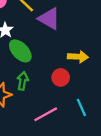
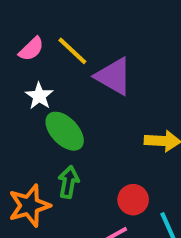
red circle: (61, 77) -> (133, 200), moved

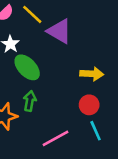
red circle: (133, 200) -> (89, 105), moved

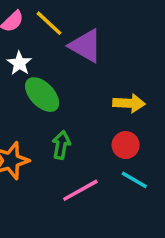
green arrow: (30, 101) -> (61, 145), moved
cyan line: (96, 131) -> (134, 180), turned -36

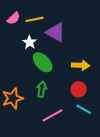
yellow line: (49, 23) -> (35, 19), turned -54
white star: (19, 63) -> (30, 42), moved
green ellipse: (42, 95) -> (43, 62), moved

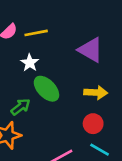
purple triangle: (56, 32) -> (91, 50), moved
green arrow: (42, 89) -> (21, 107), moved, turned 42

